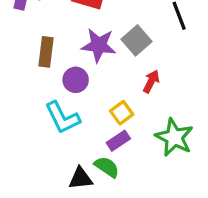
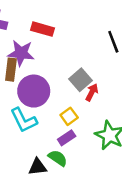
gray square: (136, 40) -> (80, 80), moved
purple star: (99, 45) -> (21, 53), moved
purple circle: (76, 80) -> (34, 91), size x1.6

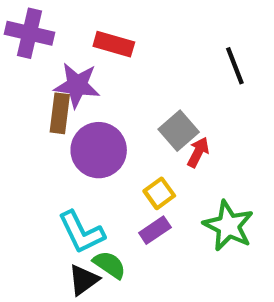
cyan L-shape: (24, 120) -> (81, 232), moved
green semicircle: (58, 158) -> (109, 265), moved
black triangle: (37, 167) -> (84, 280), moved, turned -30

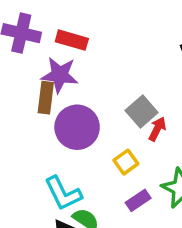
red rectangle: (114, 44) -> (72, 40), moved
purple rectangle: (155, 230) -> (138, 200), moved

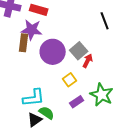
purple circle: (77, 127) -> (53, 52), moved
cyan L-shape: (63, 193) -> (34, 98), turned -70

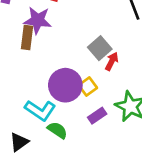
purple circle: (53, 52) -> (65, 85), moved
cyan L-shape: (34, 98) -> (40, 110), turned 40
black triangle: (35, 120) -> (19, 142), moved

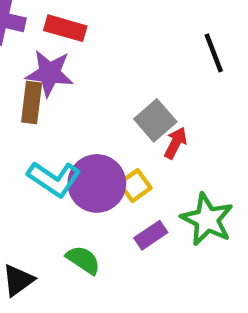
cyan L-shape: (40, 110) -> (54, 179), moved

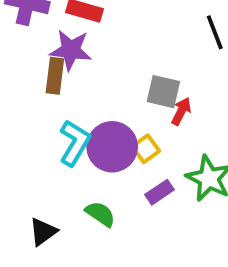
gray square: (155, 120) -> (163, 92), turned -36
cyan L-shape: (54, 179) -> (75, 143), turned -93

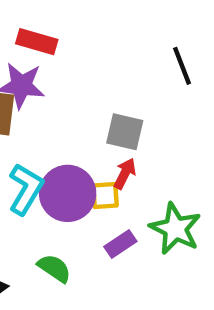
red arrow: (181, 111) -> (125, 174), moved
yellow square: (146, 149) -> (105, 196), turned 32

